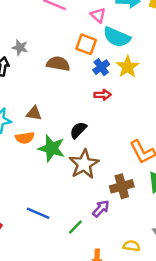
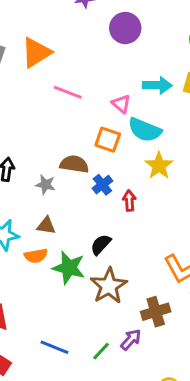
gray star: (20, 47) -> (45, 185), moved
blue cross: (101, 67) -> (102, 185), moved
red arrow: (103, 95) -> (129, 201), turned -91
green line: (75, 227) -> (101, 351), moved

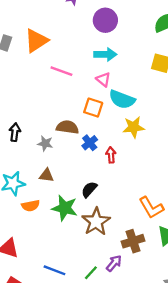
cyan arrow: (157, 85) -> (105, 54), moved
yellow star: (159, 166) -> (134, 127), turned 30
orange semicircle: (36, 256) -> (31, 206), moved

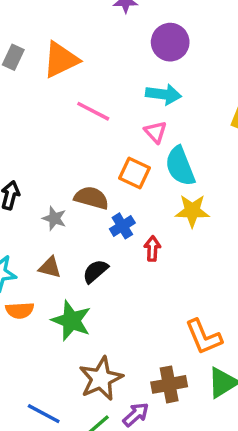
cyan semicircle: (122, 99) -> (180, 166), turned 40
black semicircle: (89, 189) -> (95, 271), moved
brown star: (96, 222) -> (101, 379), moved

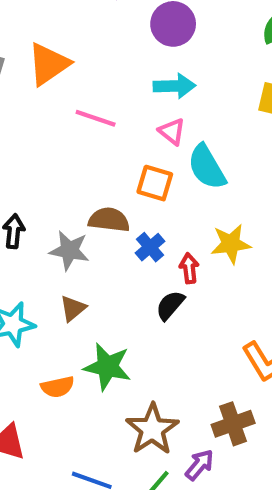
yellow star: (192, 211) -> (231, 244), moved
gray star: (54, 218) -> (69, 250), size x1.4
brown triangle: (50, 267) -> (73, 308), turned -45
black semicircle: (95, 271) -> (170, 305), moved
orange semicircle: (20, 310) -> (58, 387), moved

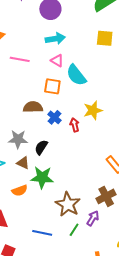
gray star: (69, 250) -> (18, 139), moved
black semicircle: (170, 305) -> (41, 147), moved
brown triangle: (73, 308) -> (23, 163), moved, turned -48

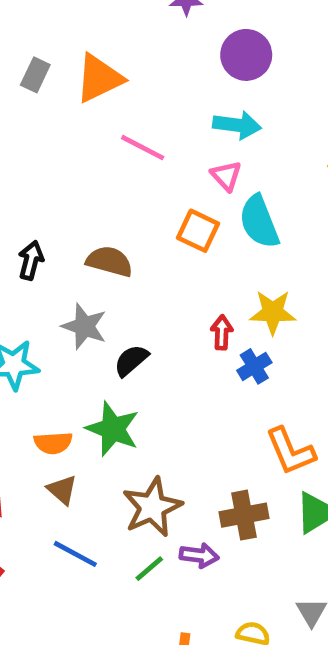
brown semicircle: (33, 107) -> (109, 261), moved
blue cross: (54, 117) -> (254, 366), moved
brown triangle: (23, 163) -> (62, 490), moved
purple arrow: (93, 218) -> (199, 555), turned 49

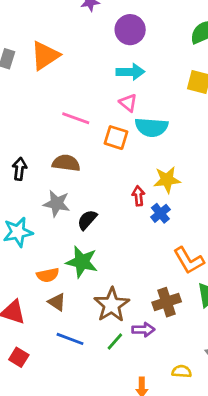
pink line: (143, 148) -> (76, 118), moved
cyan semicircle: (259, 222) -> (151, 127), turned -56

